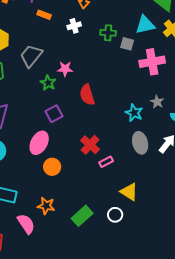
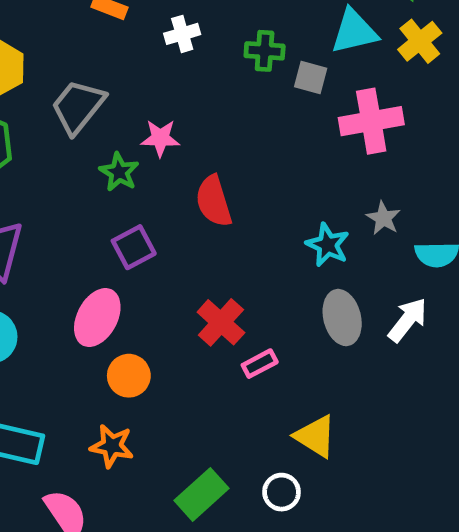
orange star: (46, 206) -> (112, 446), moved

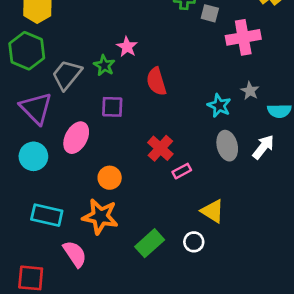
gray trapezoid: (78, 107) -> (67, 75), moved
pink star: (160, 138) -> (127, 47), turned 30
purple square: (134, 247) -> (112, 107), turned 30
pink ellipse: (97, 318) -> (76, 138), moved
orange star: (112, 446) -> (100, 216), size x1.5

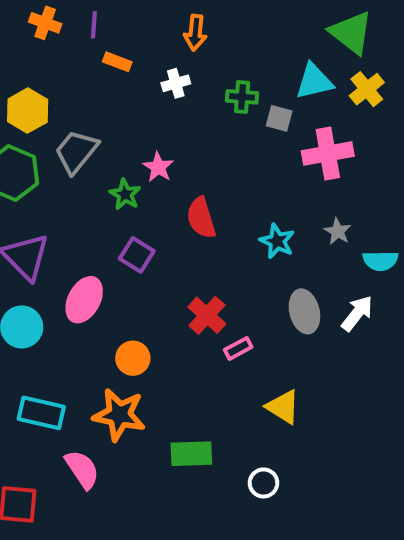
gray trapezoid: (67, 75) -> (76, 152), moved
cyan star: (219, 106) -> (277, 241), moved
purple square: (112, 107) -> (137, 255), turned 30
white circle: (194, 242) -> (263, 483), moved
green rectangle: (150, 243) -> (191, 454), turned 40

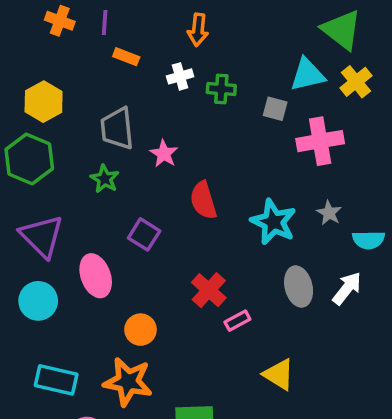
green cross: (242, 97) -> (221, 89), moved
gray trapezoid: (76, 152) -> (117, 129), moved, turned -45
green star: (125, 194) -> (105, 179), moved
cyan star: (277, 241) -> (273, 222), size x1.4
pink ellipse: (84, 300) -> (96, 276), turned -48

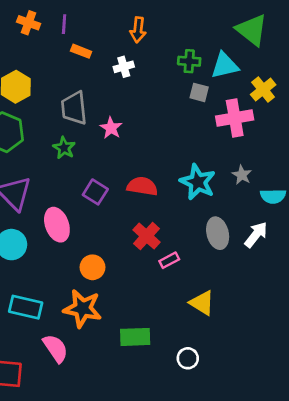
yellow cross: (356, 82) -> (263, 90), moved
green cross: (221, 89) -> (189, 61), moved
red semicircle: (203, 200) -> (142, 186), moved, turned 116

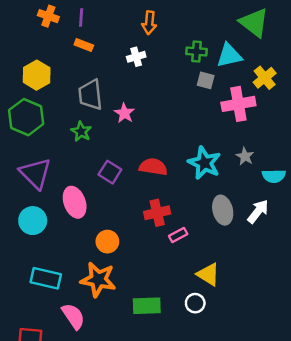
orange rectangle: (81, 51) -> (84, 45), moved
red cross: (147, 236) -> (157, 213), turned 35
white circle: (188, 358) -> (195, 303), moved

